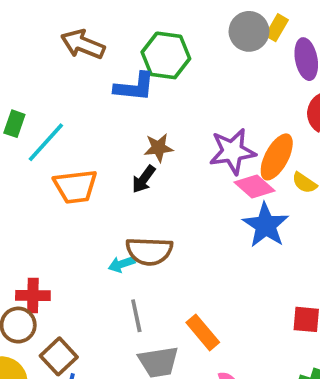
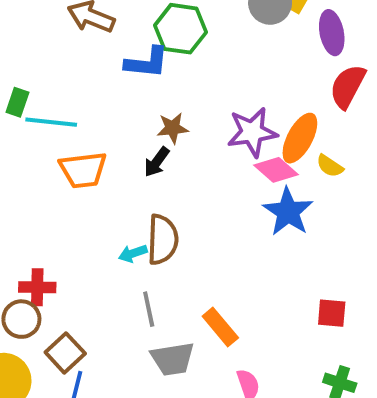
cyan line: (46, 142) -> (51, 122), turned 54
brown semicircle: (149, 251) -> (163, 240), turned -90

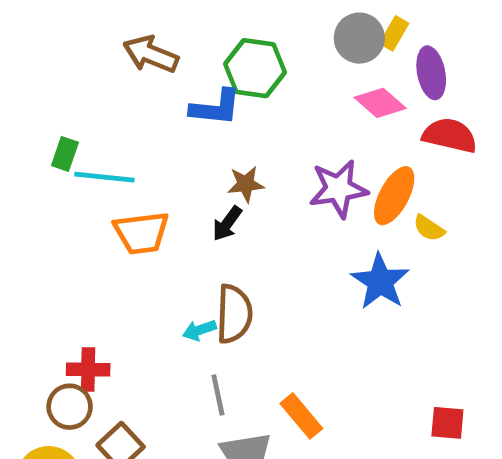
red semicircle: (348, 86) -> (450, 135), turned 75
pink diamond: (276, 170) -> (380, 103), moved
red square: (332, 313) -> (447, 423), moved

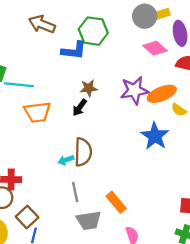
yellow rectangle: (394, 33) -> (162, 14), turned 42
orange ellipse: (394, 196) -> (162, 94), turned 40

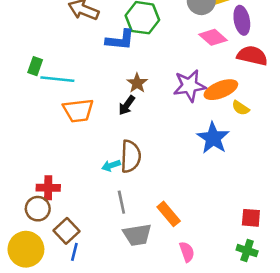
brown star: (89, 88) -> (137, 83), turned -30

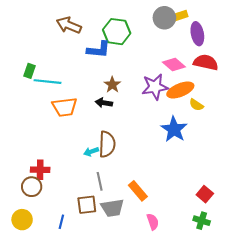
pink diamond: (213, 37) -> (174, 65), moved
black arrow: (127, 105) -> (104, 103), turned 63
red square: (251, 218) -> (205, 194), turned 35
brown square: (67, 231) -> (87, 205), moved, turned 36
yellow circle: (26, 249) -> (22, 220), size x0.7

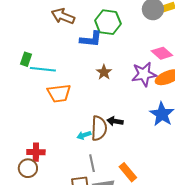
black arrow: (104, 103) -> (115, 121), moved

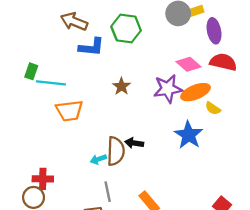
blue L-shape: (91, 39) -> (91, 47), moved

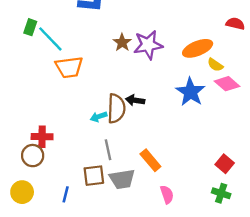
red semicircle: (223, 62) -> (235, 24), moved, size x0.7
pink diamond: (189, 64) -> (227, 84), moved
cyan line: (51, 83) -> (50, 39), turned 40
purple star: (168, 89) -> (148, 45), moved

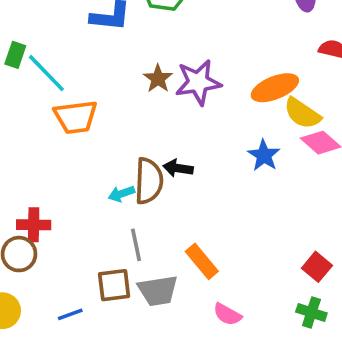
yellow semicircle: (215, 65) -> (302, 113), size x1.5
blue star: (191, 92) -> (264, 155), size x0.7
blue line: (66, 194) -> (70, 314), turned 56
pink semicircle: (167, 194) -> (227, 314), turned 138

